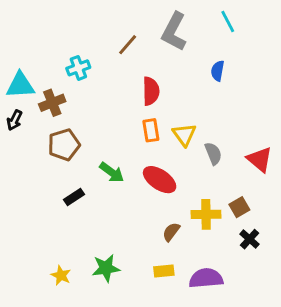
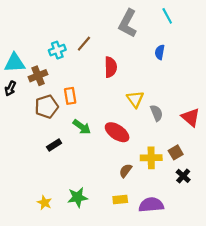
brown line: (128, 45) -> (84, 44), moved
orange rectangle: (151, 130) -> (70, 96), moved

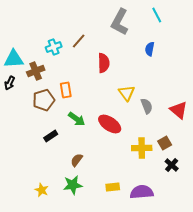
brown semicircle: (126, 171) -> (77, 160), moved

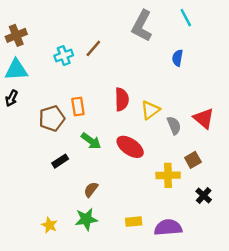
red semicircle: (104, 63) -> (122, 99), moved
brown cross: (36, 71) -> (16, 35), moved
yellow triangle: (127, 93) -> (150, 110), turned 30
red triangle: (179, 110) -> (204, 118), moved
brown square: (165, 143) -> (193, 160), moved

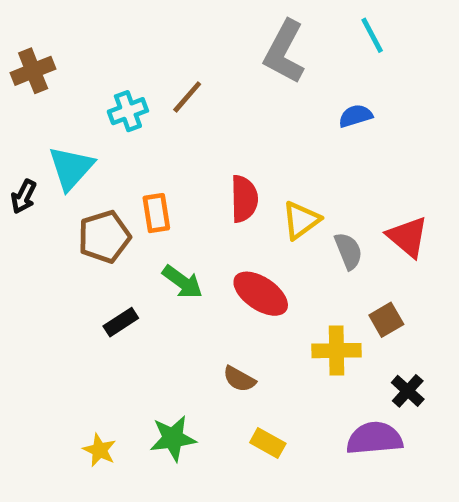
blue semicircle: (178, 58) -> (356, 116), turned 63
cyan triangle: (16, 70) -> (71, 168), moved, turned -45
brown semicircle: (91, 190) -> (239, 379), moved, turned -98
yellow rectangle: (134, 222) -> (268, 443), turned 35
purple semicircle: (168, 227) -> (374, 438), moved

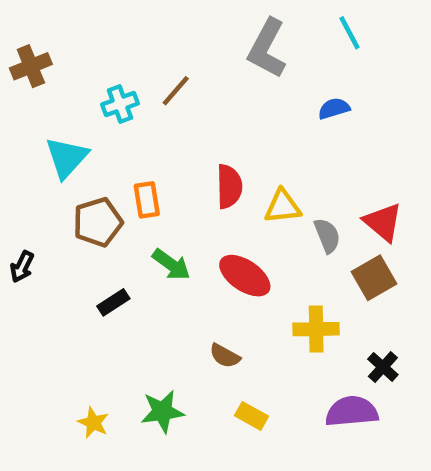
black arrow: (24, 196) -> (22, 267), moved
yellow triangle: (301, 220) -> (283, 207), turned 30
brown square: (386, 320) -> (374, 278), moved, size x1.4

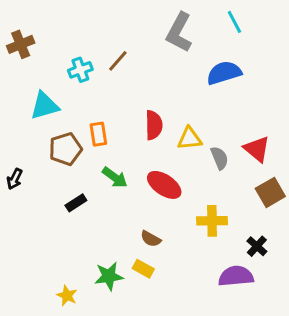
blue semicircle: (334, 109) -> (224, 73), size x1.6
cyan triangle: (67, 158) -> (45, 106), turned 32
brown square: (374, 278) -> (270, 192), moved
yellow rectangle: (251, 416) -> (143, 269), moved
yellow star: (93, 423) -> (67, 296), moved

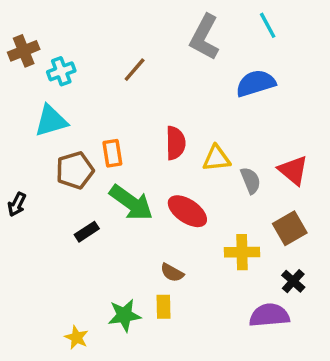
cyan cross: (80, 70) -> (61, 71), moved
green arrow: (115, 177) -> (131, 203), size x1.5
brown square: (270, 192) -> (290, 228), moved
yellow rectangle: (143, 269) -> (164, 307), turned 60

